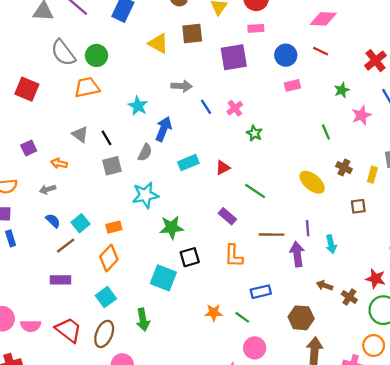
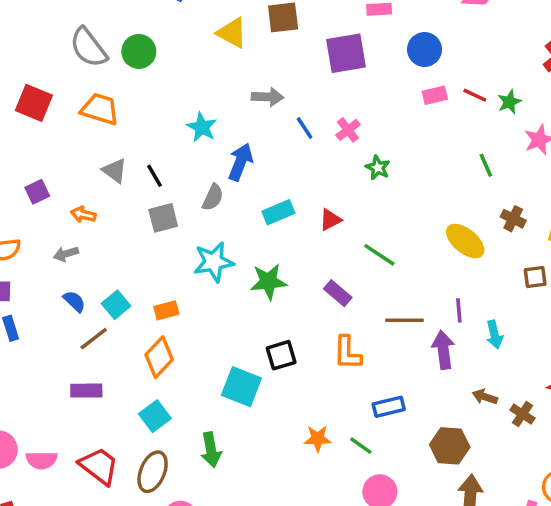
red line: (321, 51) -> (475, 95), moved
orange trapezoid: (87, 87) -> (100, 109), moved, turned 30
green star: (171, 227) -> (269, 282), moved

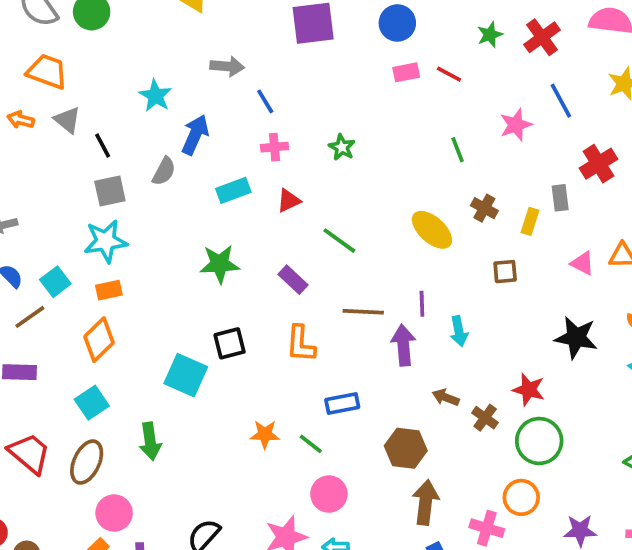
green star: (509, 102) -> (490, 35), moved
pink cross: (348, 130) -> (274, 147), moved, turned 30
gray triangle: (115, 171) -> (67, 120), moved
orange arrow: (83, 215) -> (21, 120), moved
cyan star: (214, 262) -> (106, 241), moved

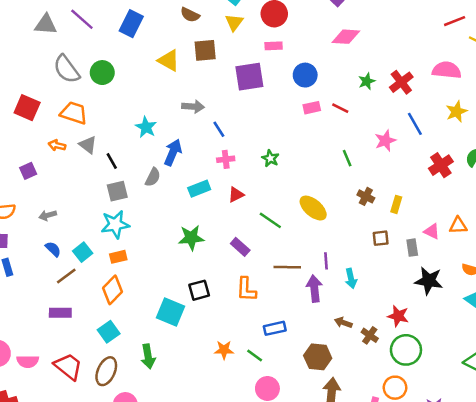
gray rectangle: (560, 198) -> (412, 248), moved
yellow ellipse: (432, 230) -> (313, 208), moved

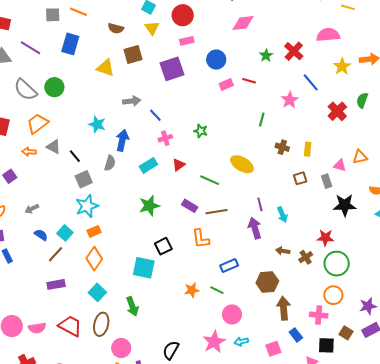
orange trapezoid: (74, 113) -> (38, 123), turned -45
green line: (347, 158) -> (262, 119), turned 48
brown line: (287, 267) -> (216, 212), moved
brown cross: (370, 335) -> (306, 257), turned 32

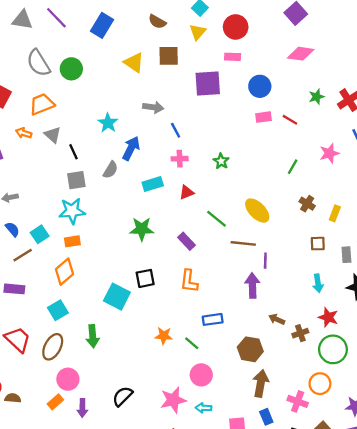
brown line: (216, 212) -> (243, 243), moved
cyan arrow: (282, 215) -> (318, 283), moved

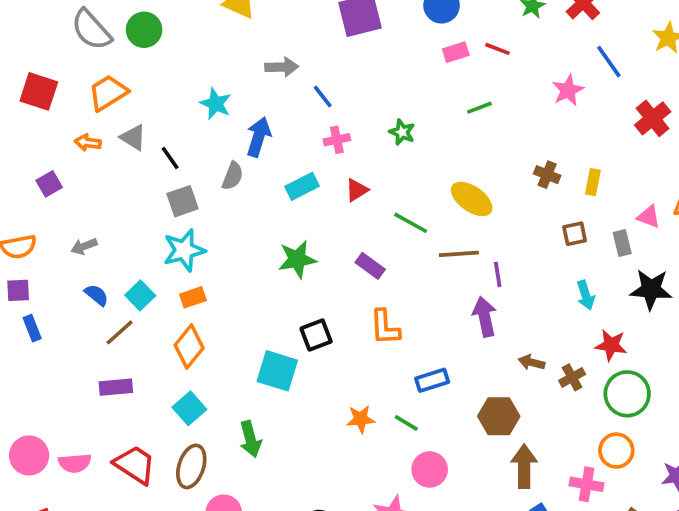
green line: (293, 167) -> (479, 108), moved, turned 49

